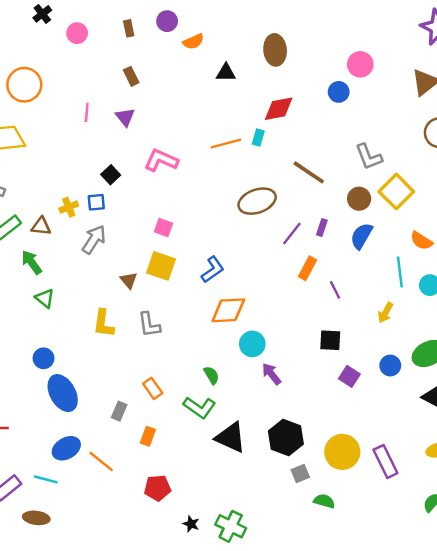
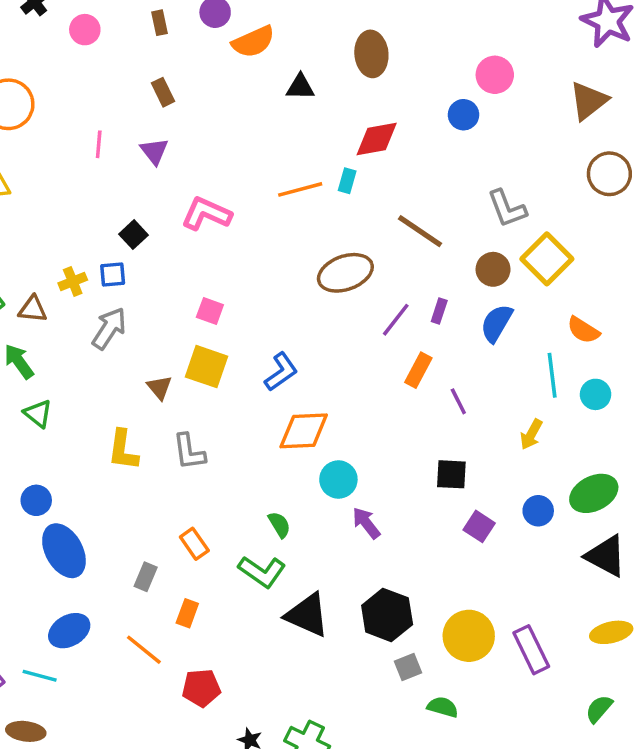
orange semicircle: (193, 42) -> (253, 42), size x1.4
orange line: (101, 461) -> (144, 650), moved

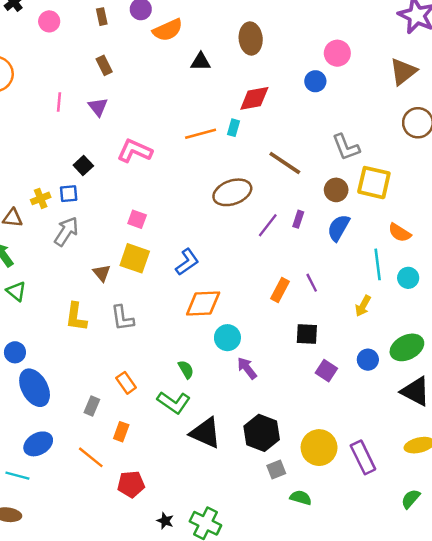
yellow square: (547, 259) -> (374, 183), turned -32
orange rectangle: (418, 370) -> (280, 290), moved

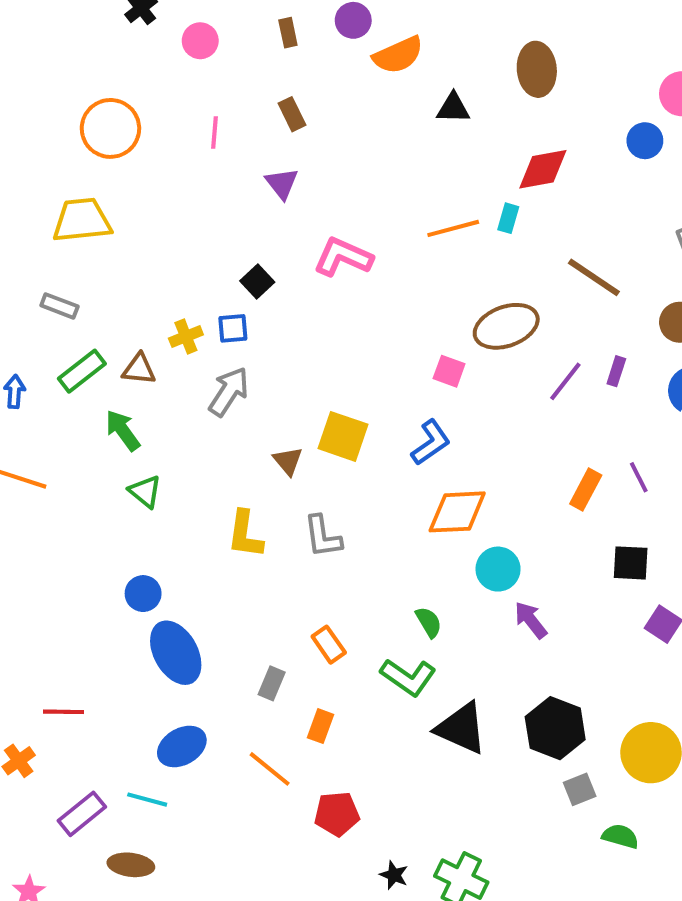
pink line: (59, 102) -> (214, 133), moved
pink square: (137, 219) -> (449, 371), moved

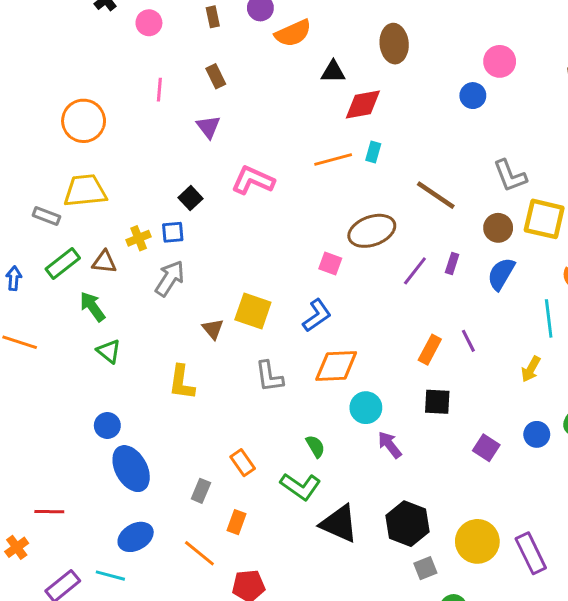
orange circle: (110, 128) -> (84, 121), moved
red diamond: (543, 169) -> (363, 104), moved
yellow trapezoid: (82, 220) -> (85, 191), moved
gray L-shape: (323, 536) -> (269, 376), moved
black square: (631, 563) -> (437, 402), moved

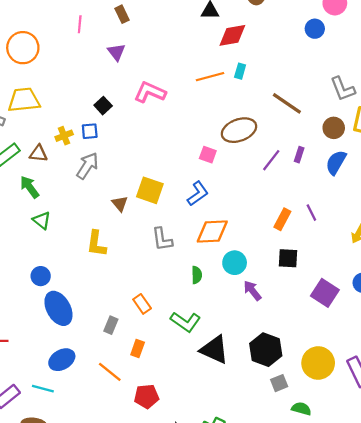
green semicircle: (315, 446) -> (197, 275), moved, turned 30
purple square: (486, 448) -> (325, 293), size x1.4

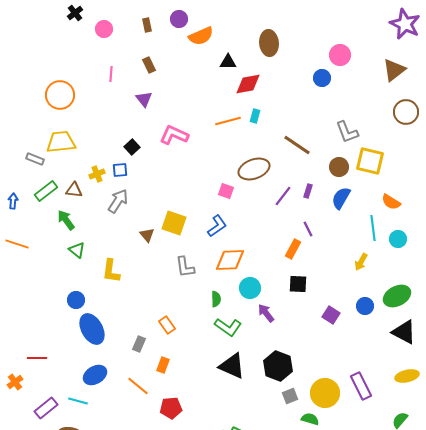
purple line: (311, 213) -> (308, 229), moved
yellow L-shape: (96, 244) -> (111, 271), moved
purple square: (325, 293) -> (331, 315), size x0.7
green L-shape: (186, 322) -> (228, 327), moved
yellow circle: (318, 363) -> (325, 393), moved

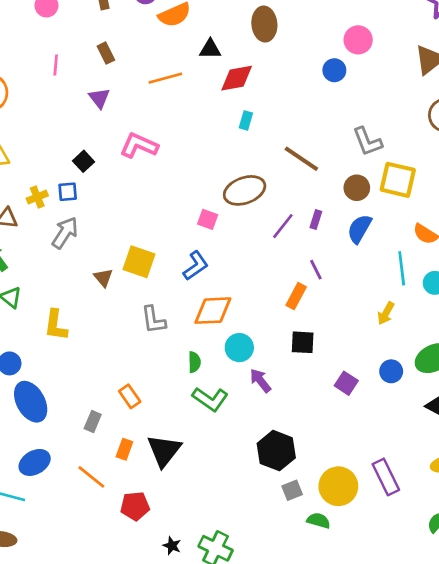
orange line: (228, 121) -> (165, 78), moved
black triangle: (232, 366) -> (164, 451), moved, turned 44

